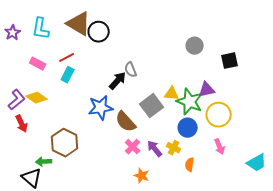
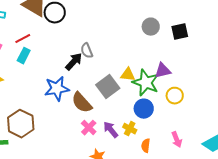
black square: (230, 61) -> (180, 32), moved
yellow circle: (219, 115) -> (175, 96), size x0.7
pink arrow: (220, 147) -> (177, 140), moved

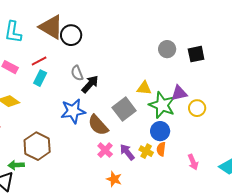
gray semicircle: (87, 51) -> (77, 73), moved
yellow triangle: (128, 75) -> (144, 88), moved
yellow circle: (175, 96) -> (197, 108), moved
orange semicircle: (146, 146) -> (161, 149), moved

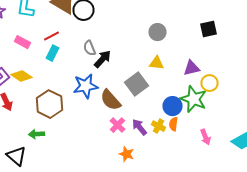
gray circle: (167, 49) -> (158, 32), moved
green star: (162, 105) -> (194, 99), moved
brown hexagon: (37, 146) -> (50, 104), moved
green arrow: (16, 165) -> (36, 134), moved

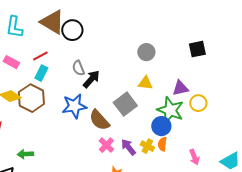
green star: (194, 99) -> (170, 110), moved
brown hexagon: (50, 104) -> (31, 98), moved

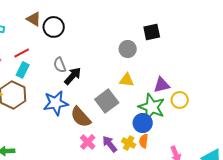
brown triangle: (52, 22) -> (34, 19), size x0.6
black square: (197, 49) -> (152, 32), moved

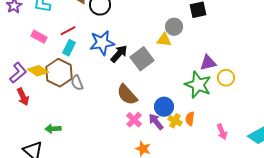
gray semicircle: (60, 65) -> (77, 83), moved
yellow triangle: (127, 80) -> (164, 40), moved
gray square: (107, 101) -> (142, 59), moved
blue star: (56, 103) -> (102, 43), moved
blue circle: (143, 123) -> (164, 107), moved

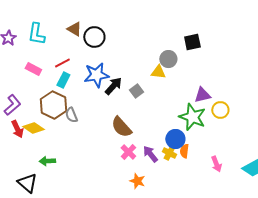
gray square: (142, 59) -> (136, 91), size x0.6
yellow diamond: (38, 71) -> (33, 128), moved
blue circle: (164, 107) -> (175, 139), moved

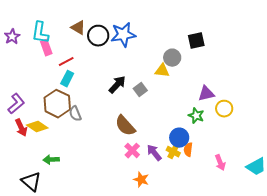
pink rectangle: (33, 69) -> (46, 48), moved, turned 42
blue star: (96, 75) -> (123, 35), moved
green star: (192, 117) -> (196, 116), size x0.6

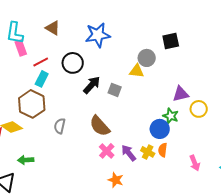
black circle: (98, 36) -> (73, 63), moved
gray square: (140, 90) -> (115, 90), turned -32
gray semicircle: (75, 114) -> (60, 126), moved, turned 35
blue circle: (179, 138) -> (160, 129), moved

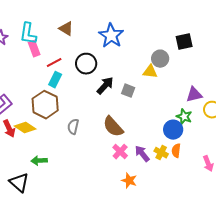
blue star: (98, 35) -> (111, 36), turned -30

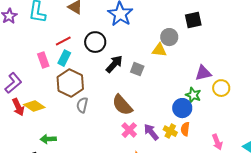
pink rectangle: (34, 49) -> (43, 60), moved
brown hexagon: (45, 105) -> (70, 83), moved

